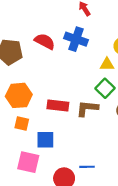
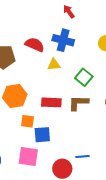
yellow triangle: (107, 64) -> (54, 64), moved
green square: (105, 88) -> (84, 77), moved
orange square: (22, 124) -> (28, 121), moved

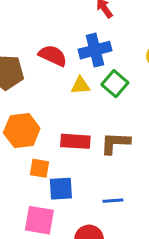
blue cross: (63, 40) -> (95, 50), turned -30
green square: (84, 77) -> (115, 84), moved
blue line: (82, 156) -> (113, 201), moved

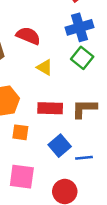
blue cross: (95, 50) -> (80, 27), moved
yellow triangle: (80, 85) -> (45, 67), moved, turned 36
blue square: (61, 189) -> (60, 146), moved, turned -35

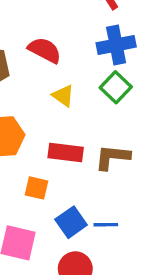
orange square: (20, 132) -> (37, 188), moved
blue square: (60, 146) -> (71, 222), moved

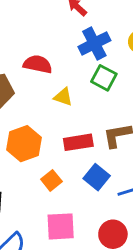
orange square: (37, 188) -> (51, 180), moved, turned -36
blue square: (71, 222) -> (97, 177), moved

